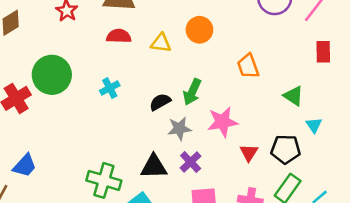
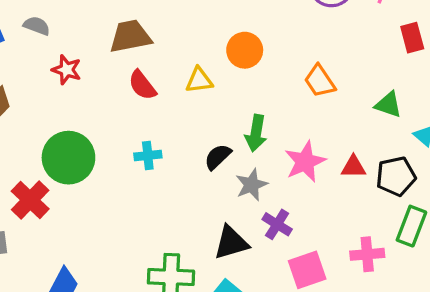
red semicircle: (119, 36) -> (142, 85), turned -115
cyan cross: (110, 88) -> (148, 155), turned 36
red triangle: (249, 153) -> (353, 167), moved, turned -48

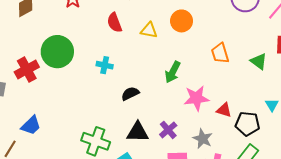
green triangle: (388, 105) -> (259, 61), moved
black semicircle: (218, 157) -> (130, 94), moved
gray star: (251, 185) -> (203, 139), moved, turned 30

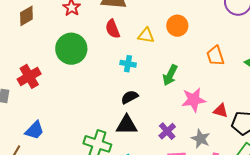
green circle: (57, 52) -> (71, 49), moved
cyan cross: (105, 65) -> (128, 64), moved
black triangle: (138, 132) -> (127, 125), moved

